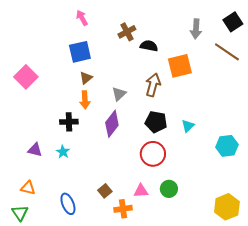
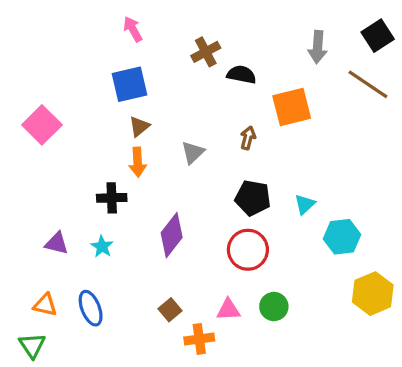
brown arrow: (153, 85) -> (248, 138), size x0.6
purple diamond: (112, 124) -> (172, 235), moved
cyan hexagon: (227, 146) -> (342, 237), moved
blue ellipse: (68, 204) -> (91, 308), moved
yellow hexagon: (227, 207) -> (373, 294), moved

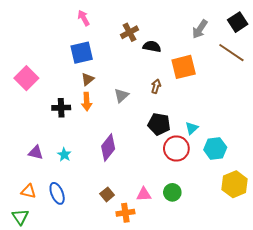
gray arrow: (318, 47) -> (200, 29), turned 30
black cross: (112, 198) -> (61, 108), moved
red circle: (248, 250) -> (176, 149), moved

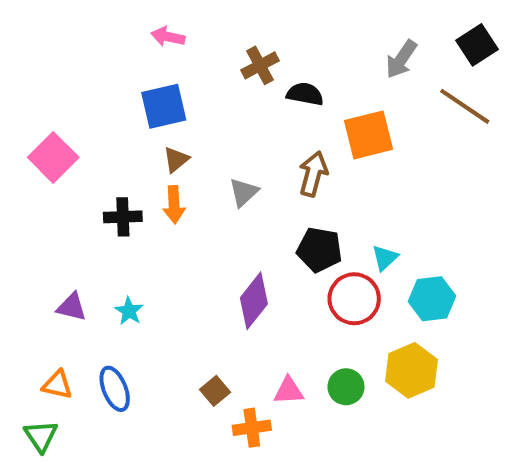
pink arrow: (84, 18) -> (168, 37), turned -49
brown arrow: (156, 86) -> (313, 174), size x1.5
purple diamond: (108, 147) -> (254, 301), moved
yellow hexagon: (235, 184) -> (411, 370), moved

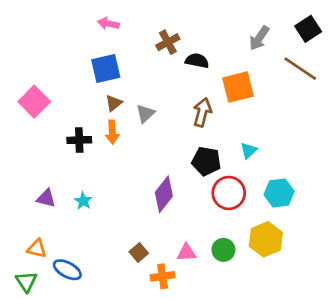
gray triangle: (244, 192) -> (145, 114), moved
cyan triangle: (385, 258) -> (249, 151), moved
blue ellipse: (115, 389) -> (67, 270), moved, turned -40

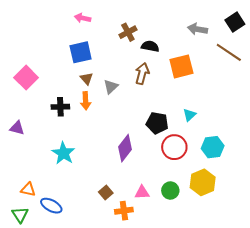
gray arrow: (259, 38) -> (198, 29), turned 66
brown triangle: (114, 103) -> (87, 79), turned -32
brown arrow: (202, 112) -> (142, 74), moved
purple triangle: (46, 198) -> (17, 128), moved
cyan star: (83, 201) -> (63, 153), size x1.6

